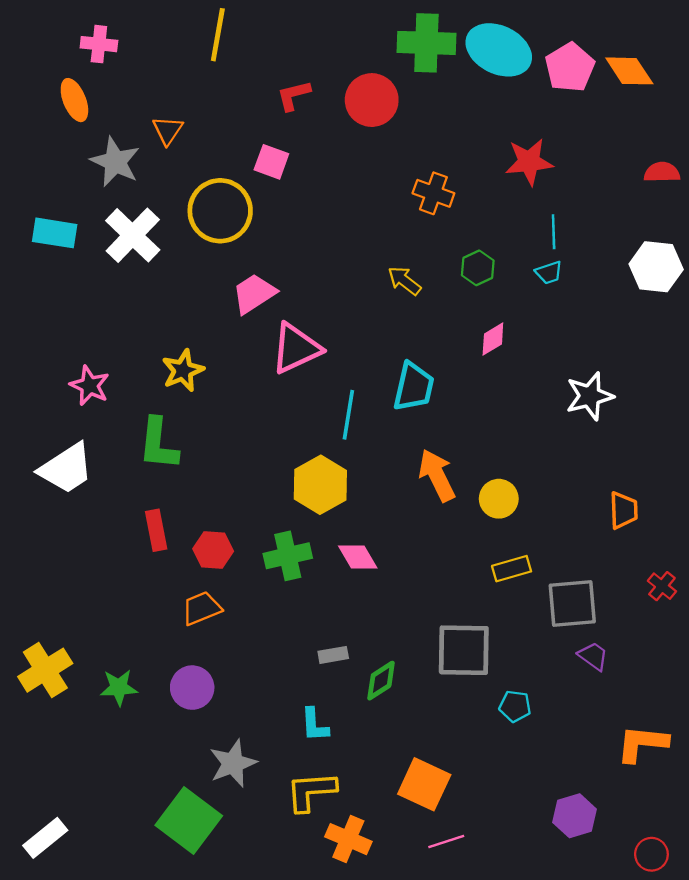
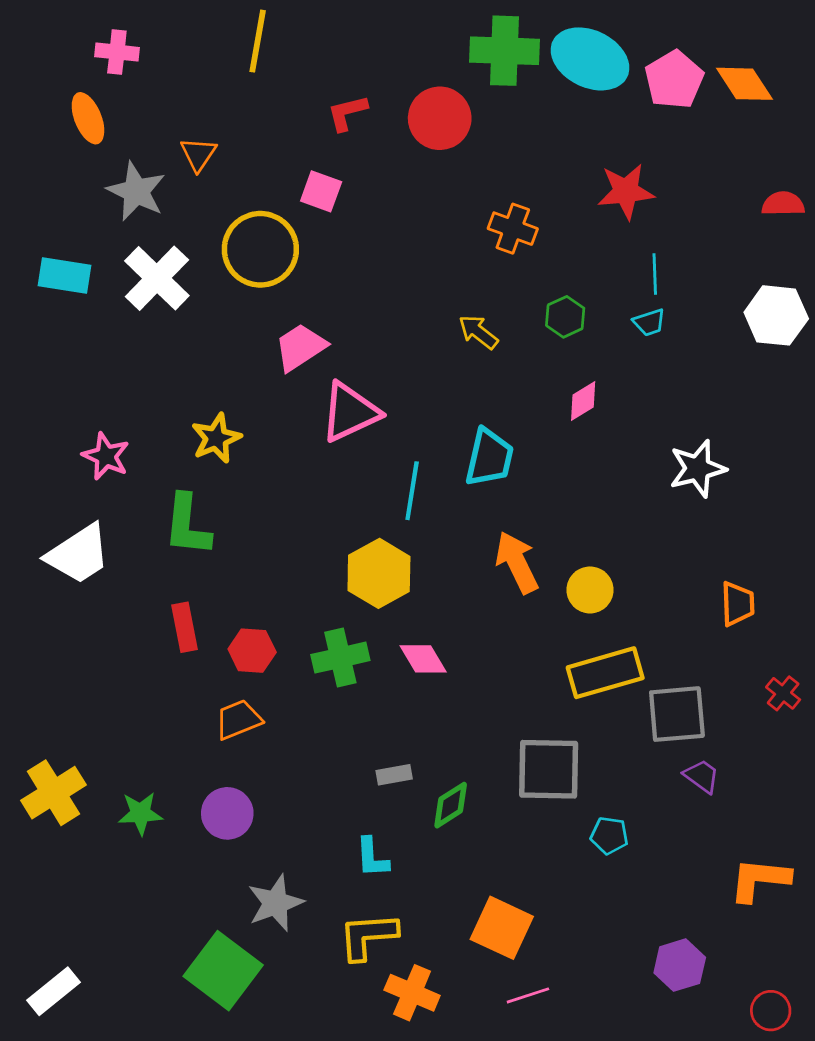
yellow rectangle: (512, 569) -> (605, 673), size x1.6

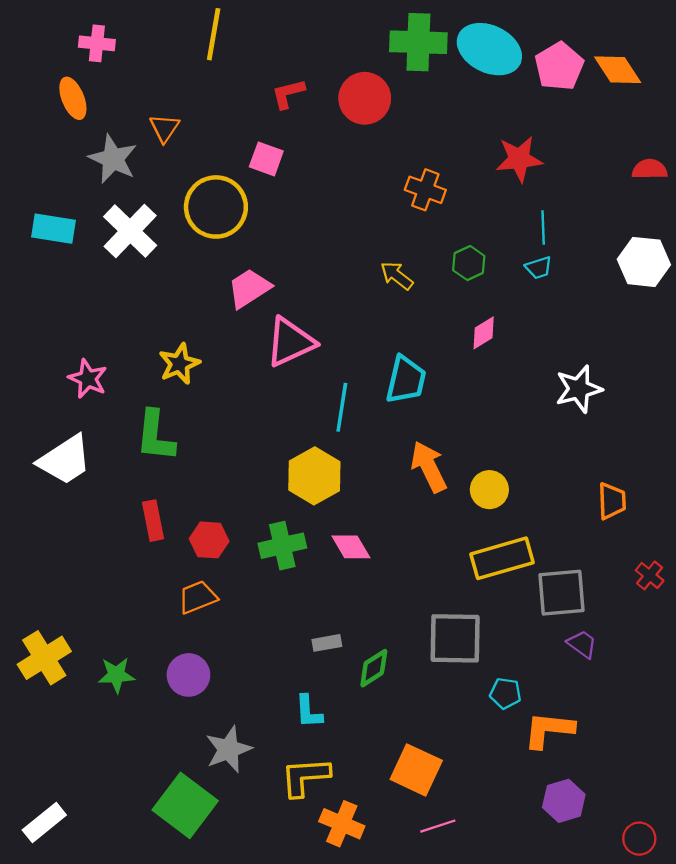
orange L-shape: (760, 880) -> (549, 730), moved

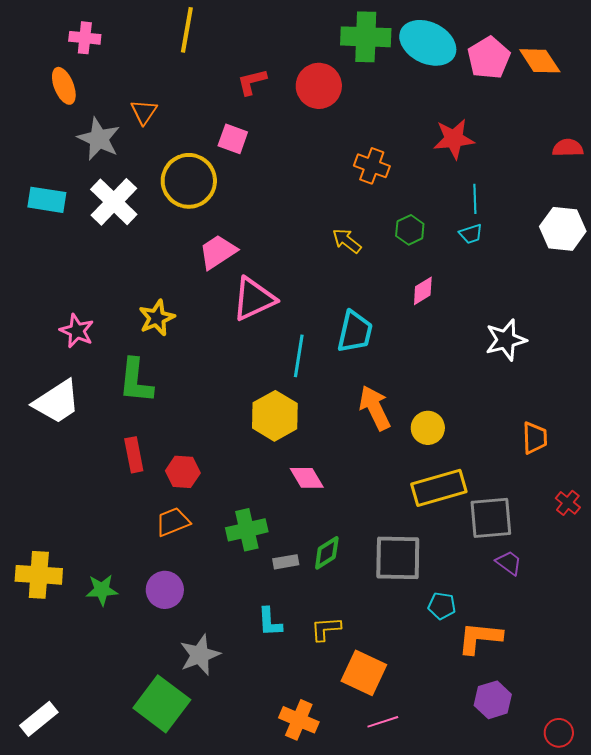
green cross: (282, 546) -> (247, 530), moved
yellow cross: (44, 658) -> (39, 575), turned 36
green diamond: (374, 668) -> (327, 553), moved
yellow L-shape: (305, 777) -> (326, 629), moved, size x0.7

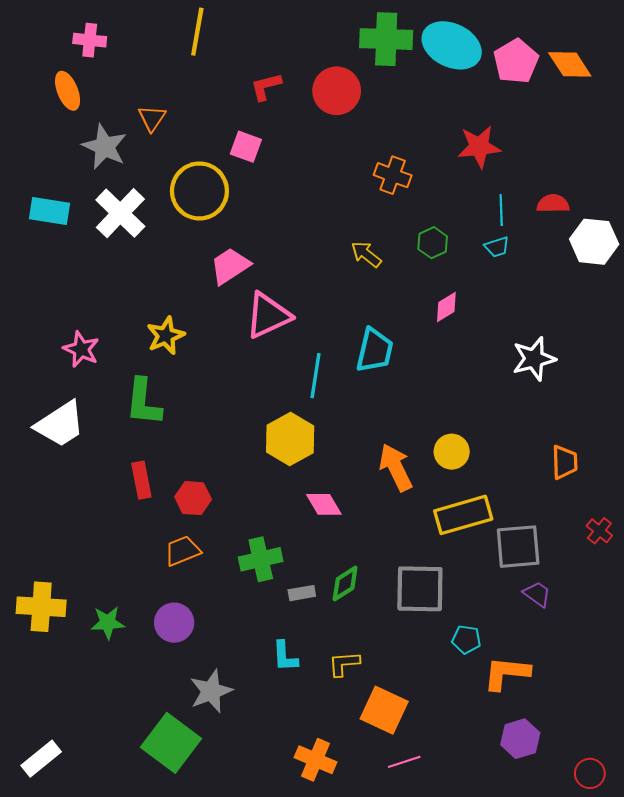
red semicircle: (568, 148) -> (553, 204), moved
orange arrow: (375, 408) -> (396, 467), moved

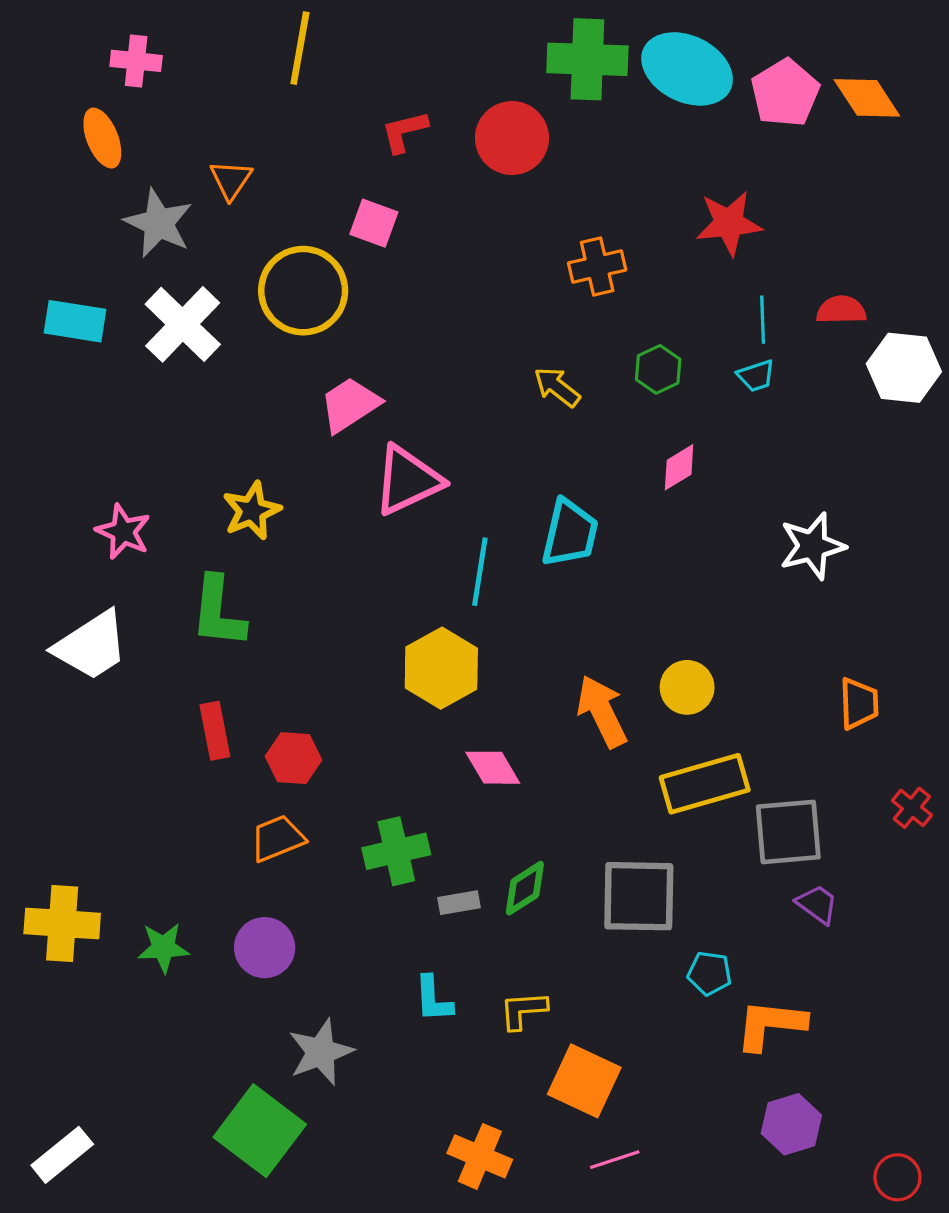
orange cross: (393, 175) -> (597, 267), turned -33

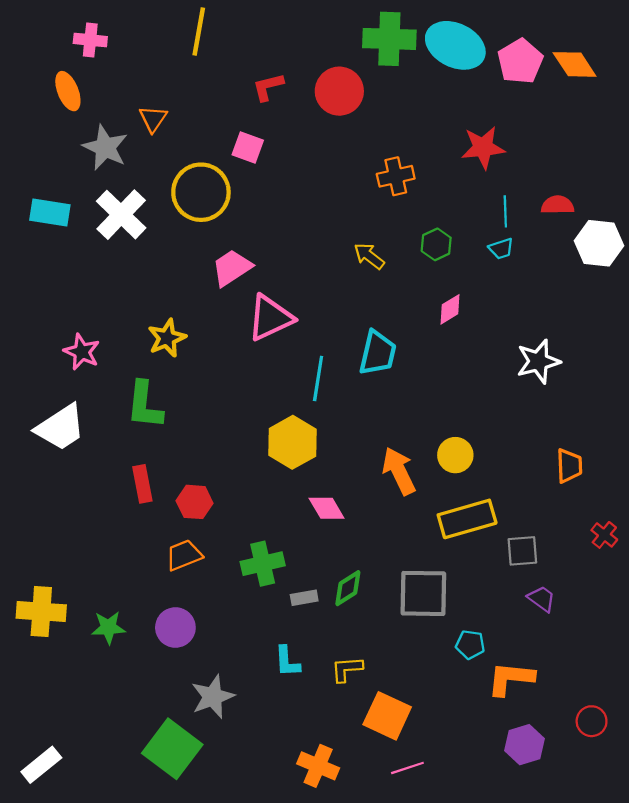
gray square: (788, 832) -> (522, 551), size x0.7
red circle: (897, 1177) -> (592, 721), moved

